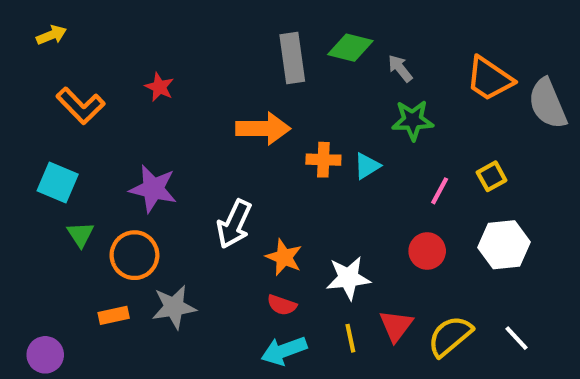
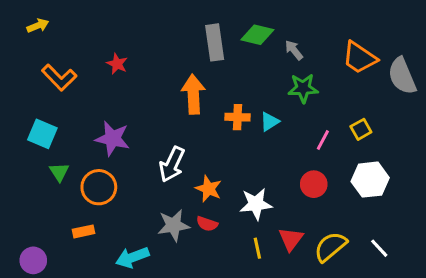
orange arrow: (263, 129) -> (193, 94), turned -93
gray star: (174, 307) -> (173, 225), moved
cyan arrow: (284, 351) -> (132, 257), moved

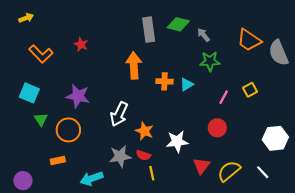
white hexagon: (370, 180) -> (275, 138), moved
yellow line: (257, 248) -> (152, 173), moved

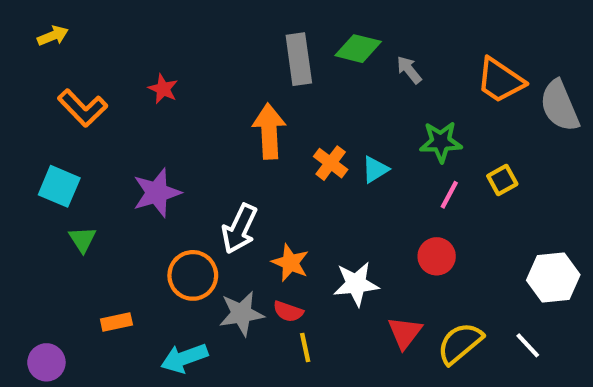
green star: (210, 61) -> (441, 142), moved
orange cross: (164, 81) -> (331, 163), turned 35
purple star: (78, 96) -> (157, 193), turned -30
orange circle: (68, 130) -> (193, 275), moved

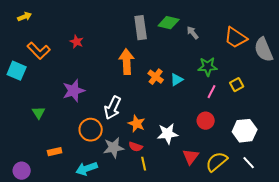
cyan square: (59, 186) -> (17, 71), moved
white hexagon: (553, 278) -> (245, 131), moved

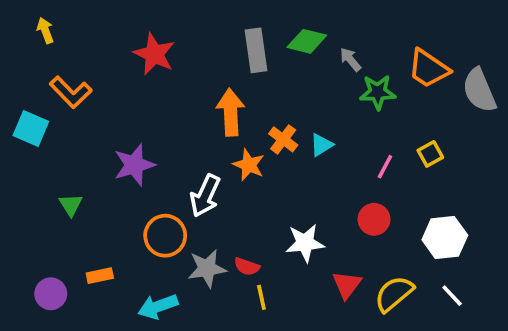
yellow arrow: (25, 17) -> (45, 30), turned -88
red star: (77, 42) -> (154, 54), moved, size x1.6
green star: (208, 67) -> (378, 92), moved
orange star: (137, 124) -> (249, 165), moved
purple circle: (22, 171) -> (51, 294), moved

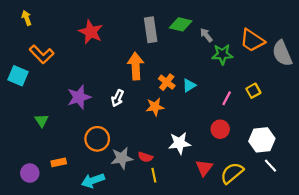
orange star: (249, 165) -> (155, 107), moved, turned -30
white arrow: (205, 196) -> (118, 98), moved, size x0.7
white line: (452, 296) -> (270, 166), moved

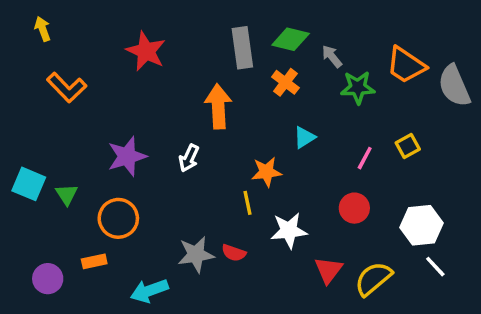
cyan square: (18, 76) -> (29, 184), moved
orange cross: (167, 82) -> (285, 82), moved
orange star: (155, 107) -> (266, 172), moved
orange circle: (97, 139) -> (118, 218), moved
yellow line: (154, 175) -> (248, 203), moved

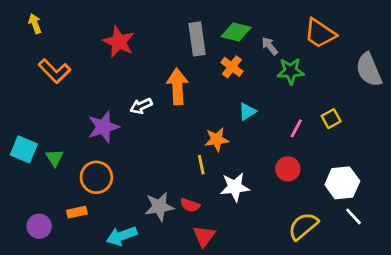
orange trapezoid: (406, 65) -> (320, 33), moved
white arrow: (189, 158) -> (141, 106), moved, turned 40
red triangle: (328, 270) -> (204, 236), moved

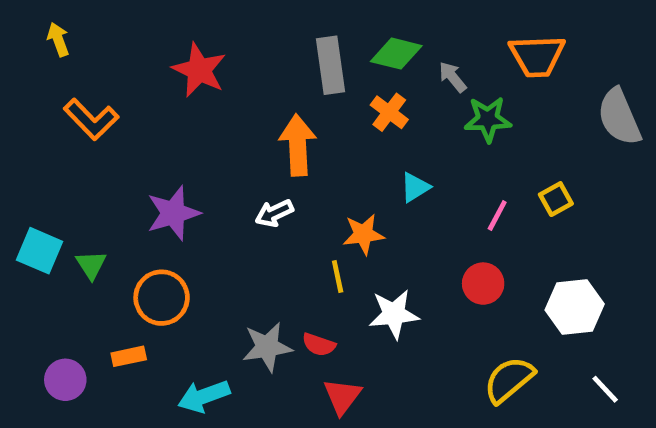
orange trapezoid: (320, 33) -> (537, 56), turned -36
white arrow: (141, 106) -> (274, 213), moved
white line: (353, 216) -> (605, 389), moved

